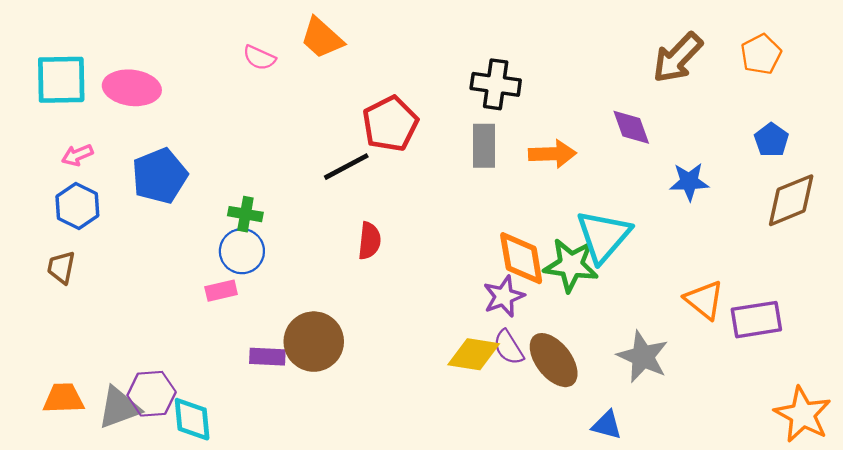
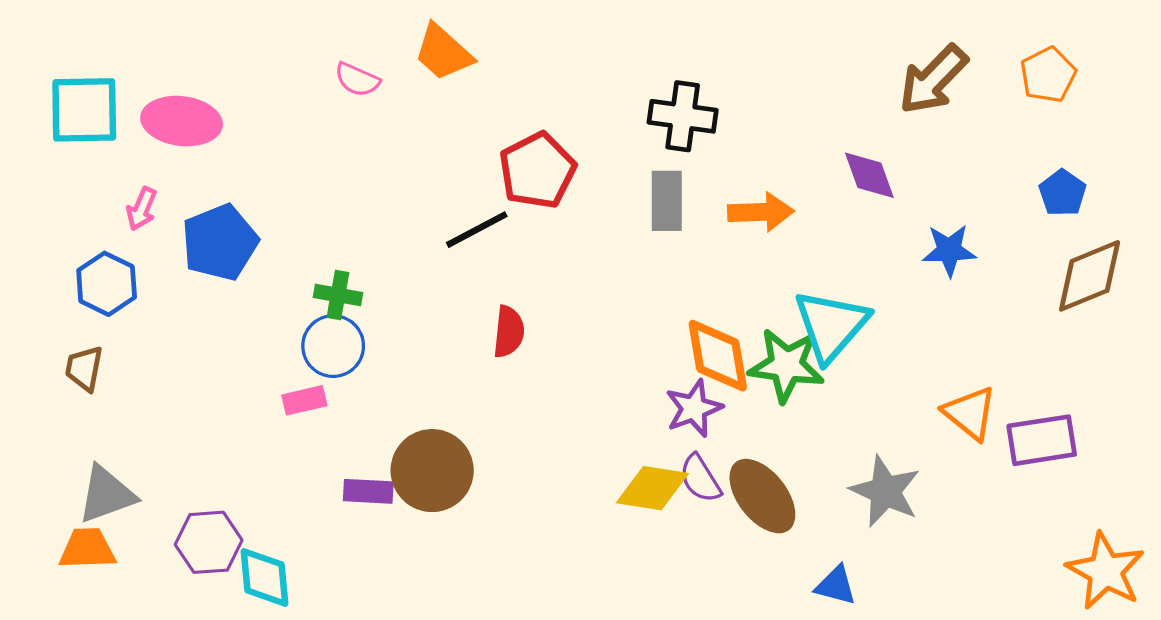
pink arrow: (77, 155) -> (142, 209), moved, turned -44
gray triangle: (119, 408) -> (107, 494), moved

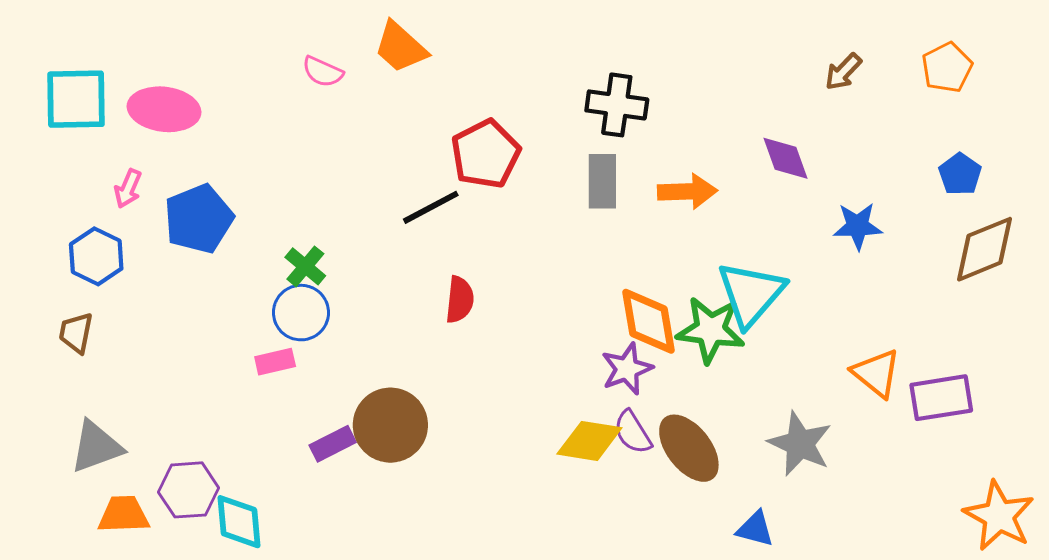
brown arrow: (933, 80) -> (843, 72), size x0.6
green cross: (338, 295) -> (305, 266), turned 30
purple rectangle: (368, 491) -> (333, 444), turned -30
orange trapezoid: (87, 549) -> (124, 514), moved

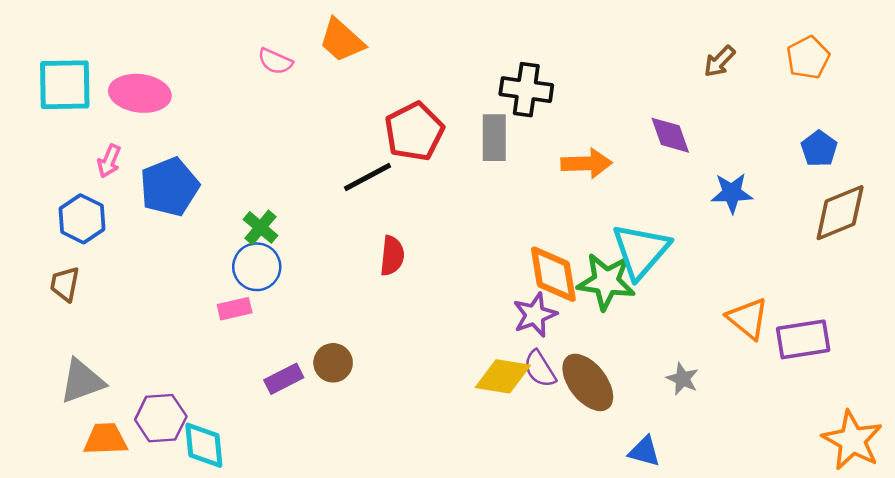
gray rectangle: (602, 181) -> (494, 138), moved
brown circle: (390, 425) -> (333, 363), size x0.6
gray star: (800, 444) -> (683, 379), size x0.6

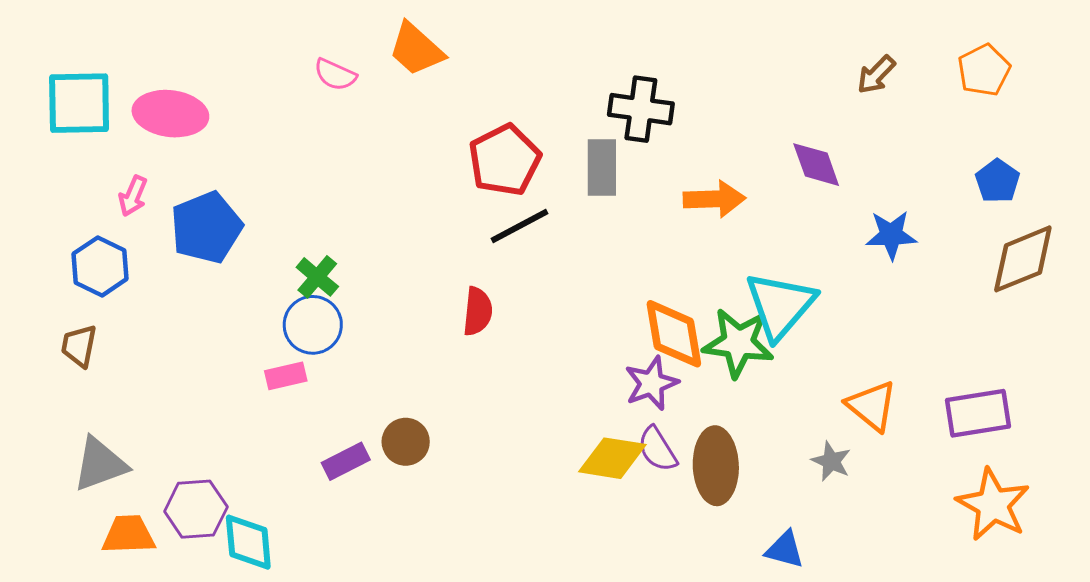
black line: (368, 177) -> (520, 226), moved
orange triangle: (748, 318) -> (872, 406), moved
brown ellipse: (588, 382) -> (716, 466), turned 36
orange star: (852, 440) -> (993, 505), moved

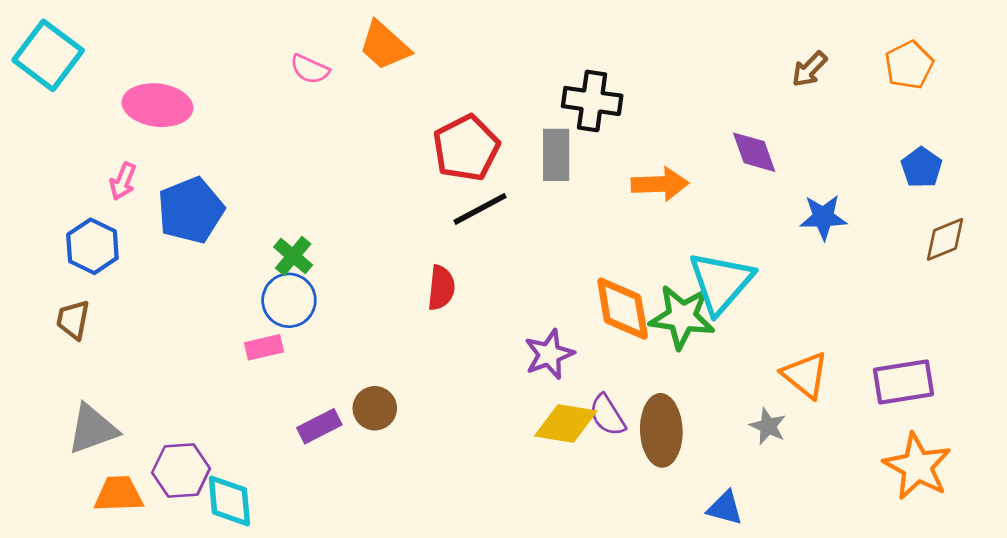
cyan square: (79, 103) -> (48, 55), moved, turned 38
brown diamond: (1023, 259) -> (945, 239), size x0.7
purple star: (651, 383) -> (549, 354), moved

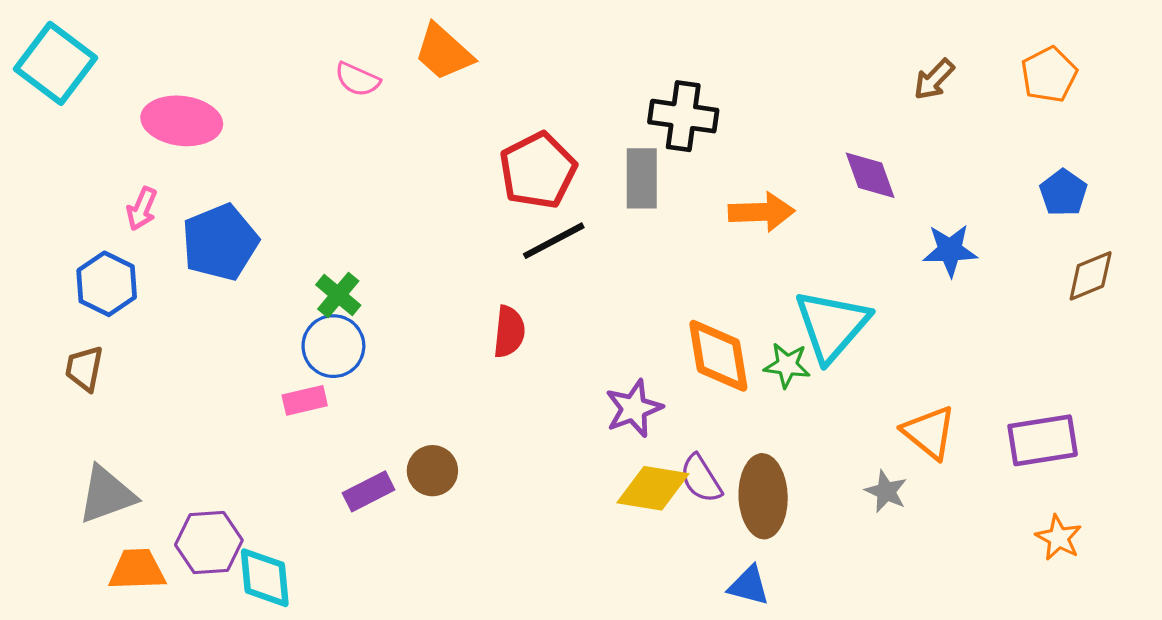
green star: (682, 317) -> (787, 365), size x0.6
orange star: (917, 466) -> (1059, 538), size x0.6
blue triangle: (725, 508) -> (749, 586), moved

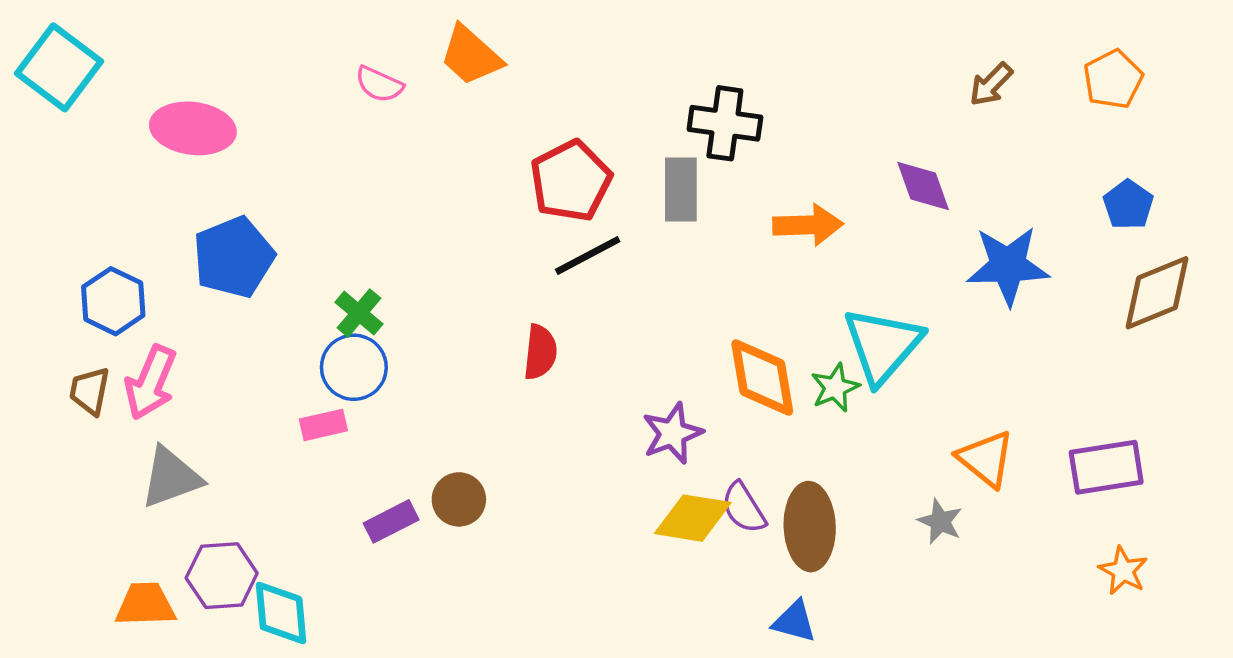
pink arrow: (142, 209) -> (151, 383), moved, size x1.6
blue star: (950, 250) -> (1008, 266), size x1.4
brown diamond: (1091, 276) -> (1157, 293), size x1.4
green star: (787, 365) -> (835, 388), turned -30
gray triangle: (107, 495) -> (171, 477), moved

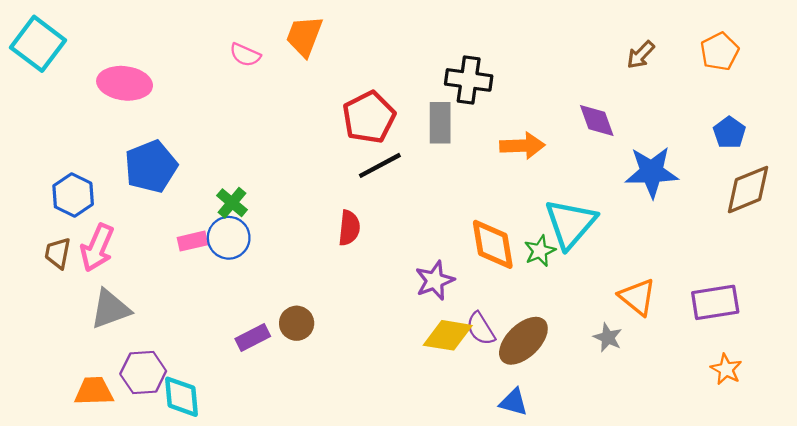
orange trapezoid: (471, 56) -> (304, 36), turned 69
pink rectangle: (323, 425) -> (193, 241), moved
brown ellipse: (810, 527) -> (523, 341), turned 48

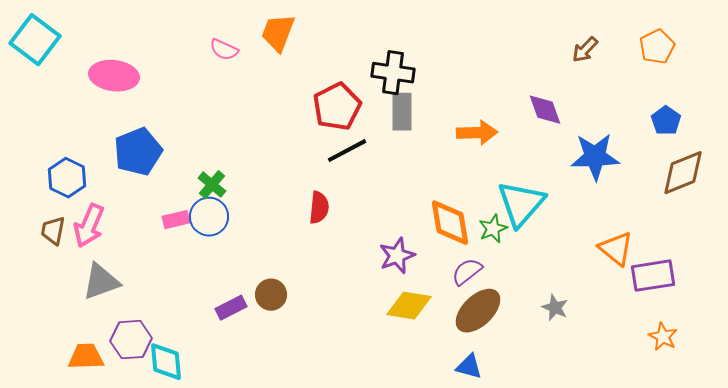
black cross: (469, 80) -> (393, 73), moved
orange triangle: (637, 297) -> (616, 249), moved
purple semicircle: (481, 329) -> (467, 272), moved, turned 84

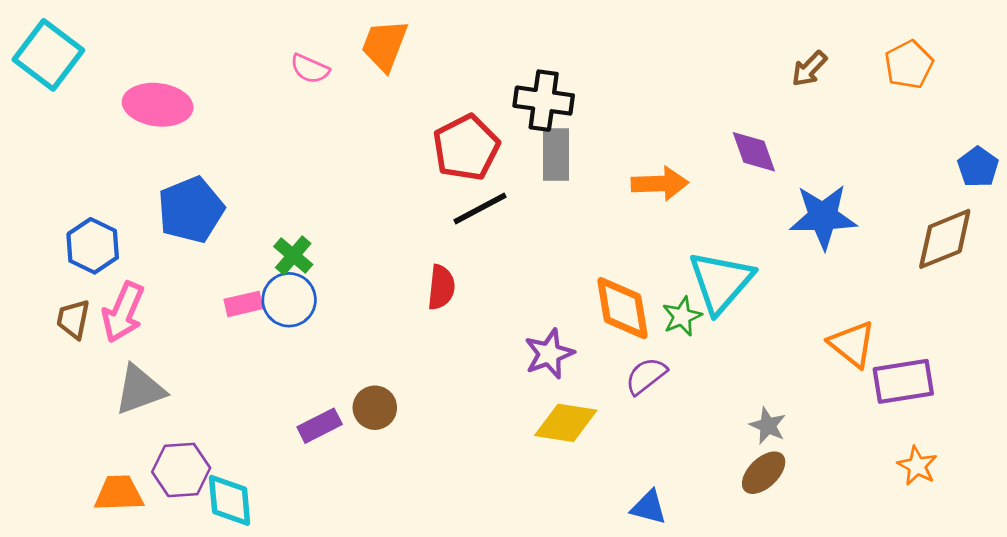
blue pentagon: (666, 121) -> (978, 167), moved
brown ellipse: (478, 311) -> (764, 473), moved, size x0.7

